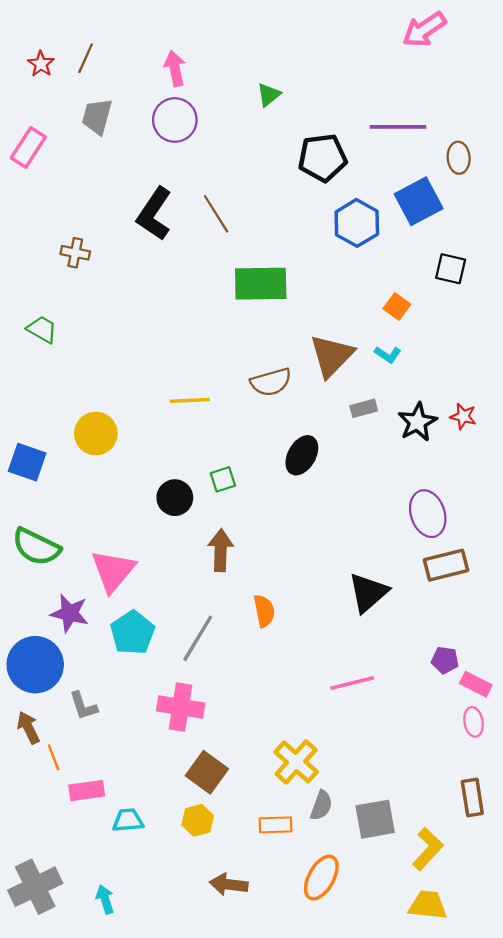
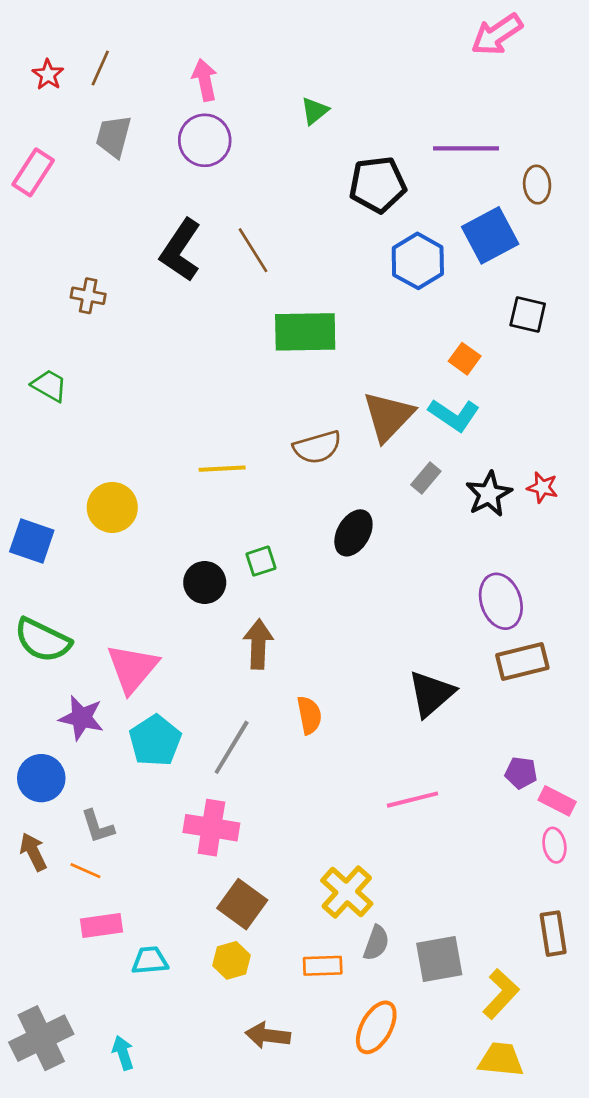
cyan L-shape: (388, 355) -> (454, 415), size x1.6
gray rectangle: (364, 408) -> (426, 478), turned -35
blue circle: (35, 665) -> (41, 778), size x0.7
orange line: (54, 757) -> (85, 871), moved, turned -45

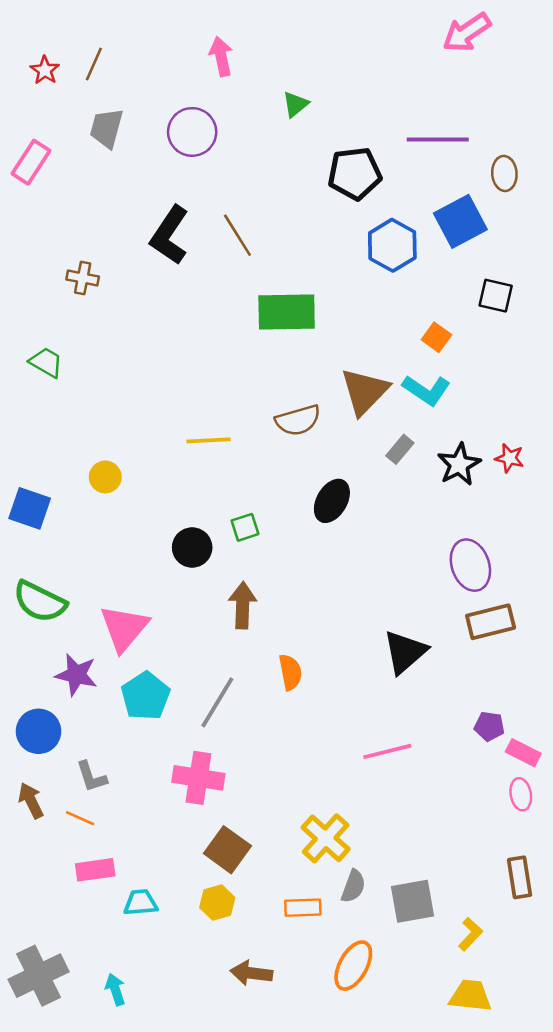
pink arrow: (205, 80) -> (221, 56), moved
yellow circle: (112, 507) -> (105, 477), size x0.7
yellow L-shape: (501, 994) -> (470, 934), size x0.7

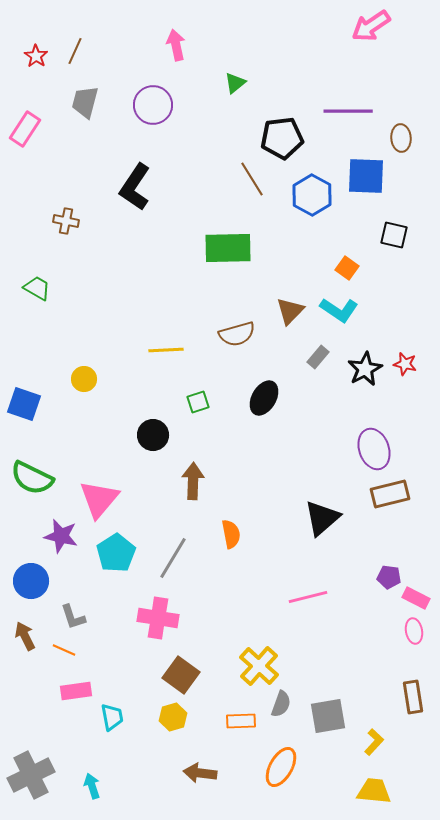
blue square: (460, 221) -> (366, 176), turned 30
brown line: (237, 235) -> (252, 179), moved
brown triangle: (365, 391) -> (290, 311), size x0.7
green square: (245, 527) -> (198, 402), moved
cyan trapezoid: (141, 903) -> (112, 717), turned 84

